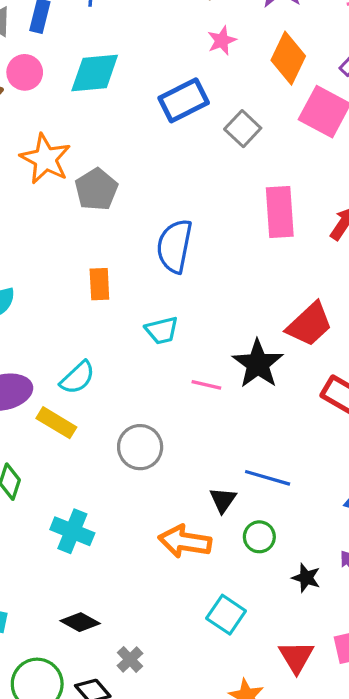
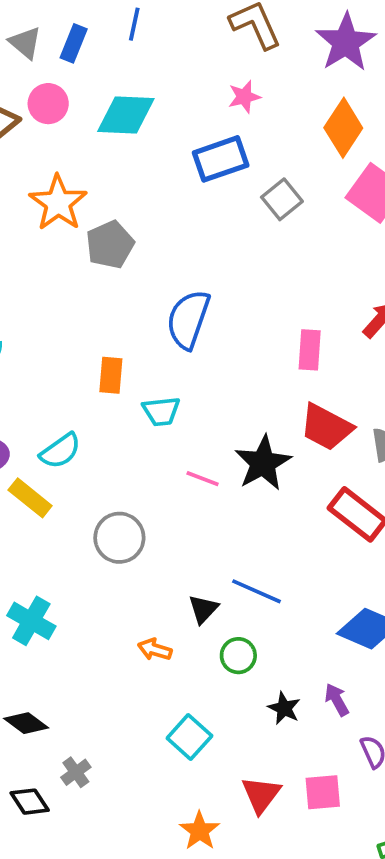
pink star: (222, 40) -> (244, 97), moved
pink rectangle: (280, 212) -> (310, 350), moved, size x0.7
orange rectangle: (99, 284) -> (111, 375), moved
red trapezoid: (309, 324) -> (326, 427), turned 63
orange arrow: (185, 542) -> (155, 650), size x0.6

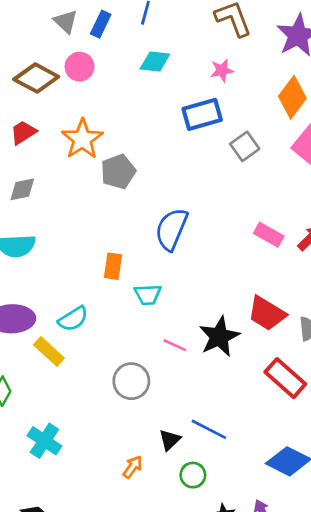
cyan diamond: (126, 115) -> (155, 61), moved, size x0.7
pink rectangle: (310, 350) -> (269, 235), moved, turned -68
gray circle: (119, 538) -> (131, 381), moved
orange arrow: (155, 650) -> (133, 467), turned 105

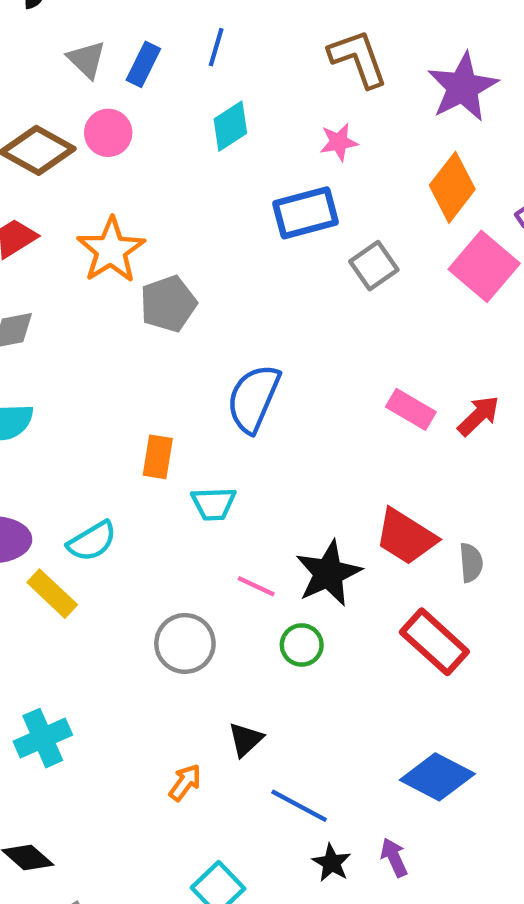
cyan diamond: (155, 61) -> (230, 126), turned -40
blue line: (209, 429) -> (299, 806), moved
cyan cross: (44, 441) -> (43, 738), turned 32
green circle: (193, 475) -> (302, 645), moved

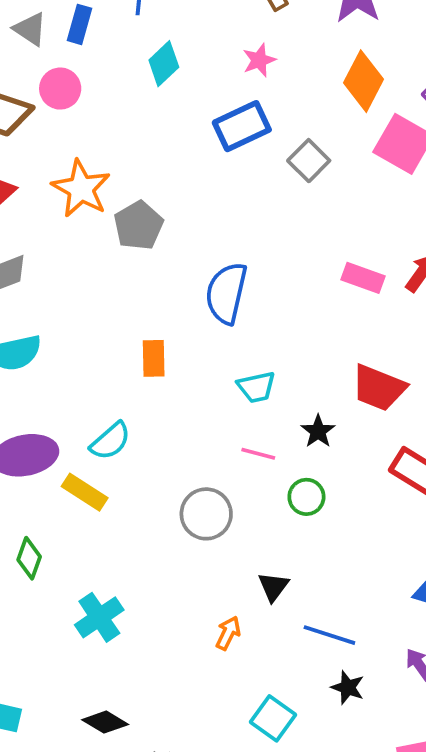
cyan trapezoid: (214, 504) -> (256, 387), moved
black star: (328, 573) -> (318, 431), size x0.6
black star: (332, 863) -> (348, 687), moved

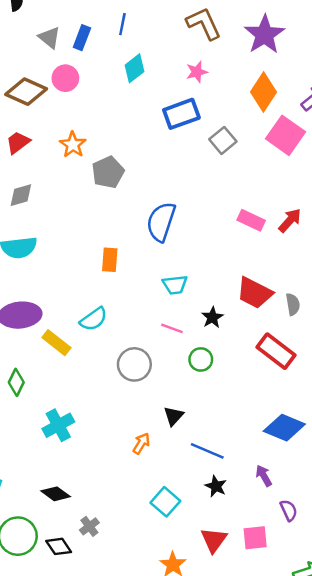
orange star: (81, 189) -> (73, 145), size x0.7
cyan semicircle: (110, 441) -> (94, 319), moved

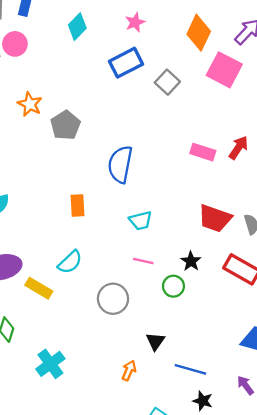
black star: (212, 317) -> (191, 261), moved

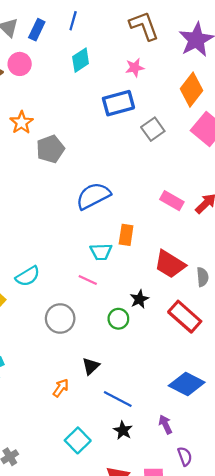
blue semicircle: (120, 164) -> (93, 196), turned 40
orange rectangle: (78, 206) -> (126, 235), moved
pink line: (143, 261) -> (88, 280), moved

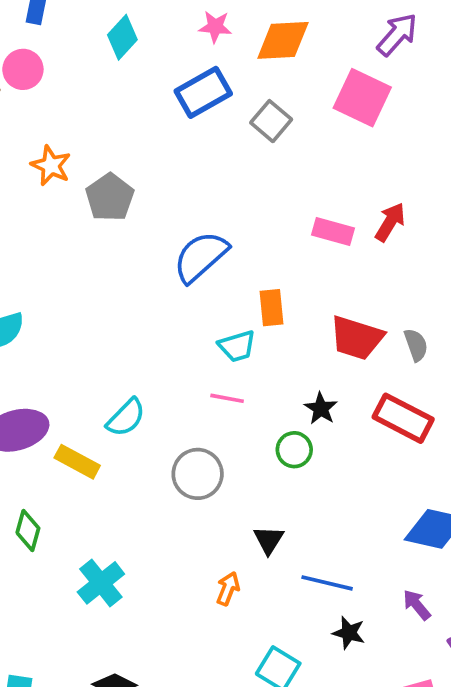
pink star: (135, 68) -> (215, 27), turned 30
orange diamond: (192, 90) -> (283, 40), moved, turned 64

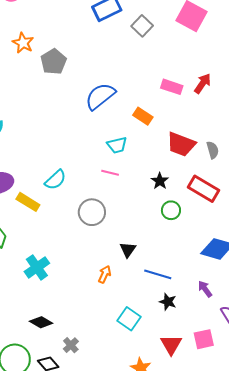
orange rectangle: (272, 308) -> (143, 116), moved, turned -54
green circle: (294, 450) -> (171, 210), moved

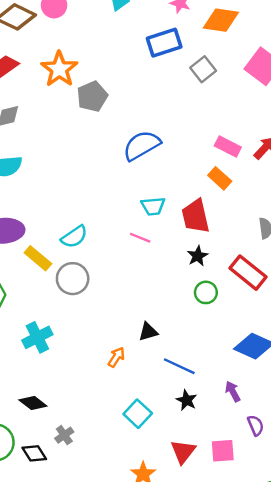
orange star: (23, 43) -> (59, 69), size x1.4
orange rectangle: (143, 116) -> (220, 178), moved
red trapezoid: (181, 144) -> (196, 216), moved, turned 48
gray circle: (92, 212) -> (73, 279), moved
black triangle: (128, 250) -> (148, 332), turned 30

